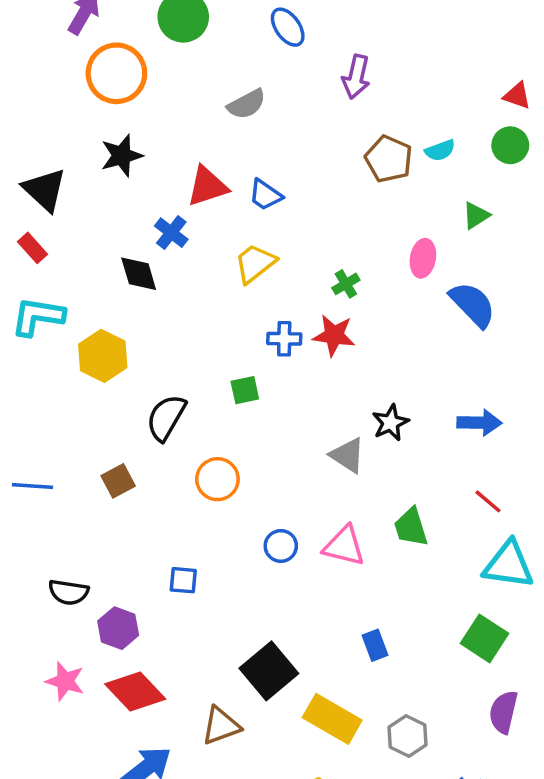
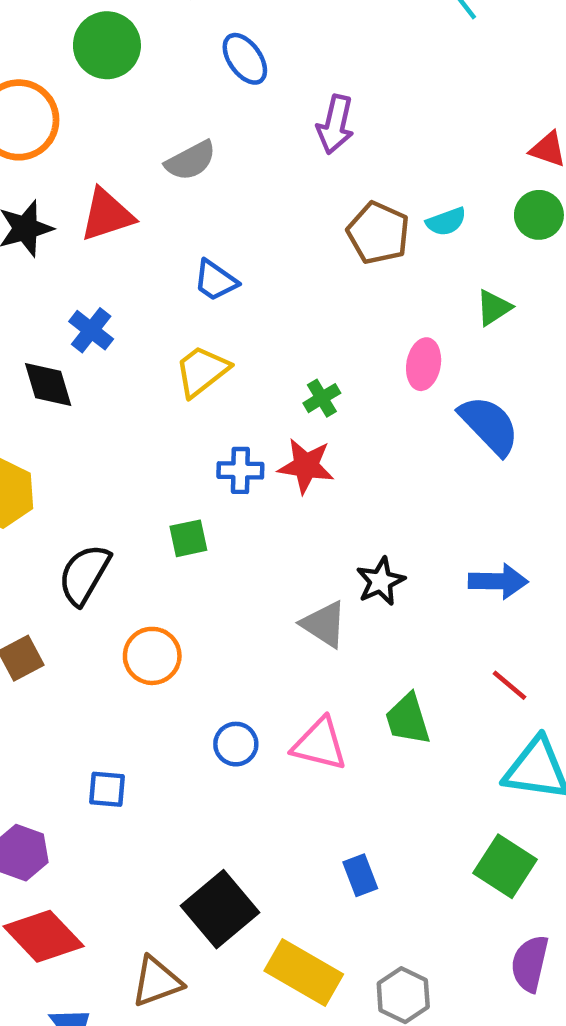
red triangle: (207, 186) -> (107, 215), moved

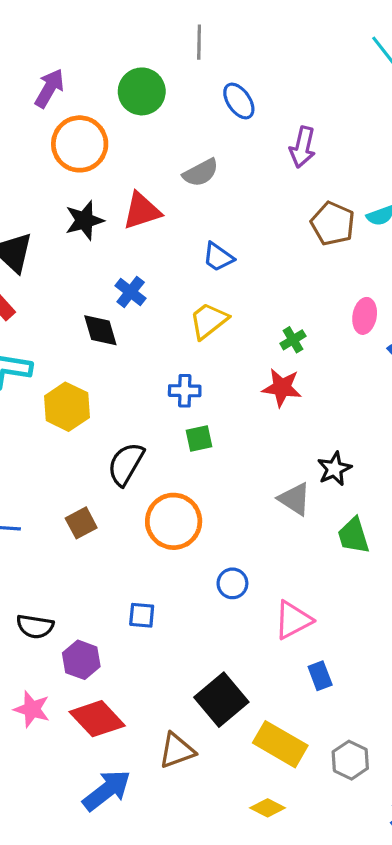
blue cross: (240, 470) -> (185, 391), moved
orange circle: (152, 656) -> (174, 521), size x1.4
green trapezoid: (408, 719) -> (353, 536), moved
pink triangle: (320, 744) -> (293, 620), moved, turned -42

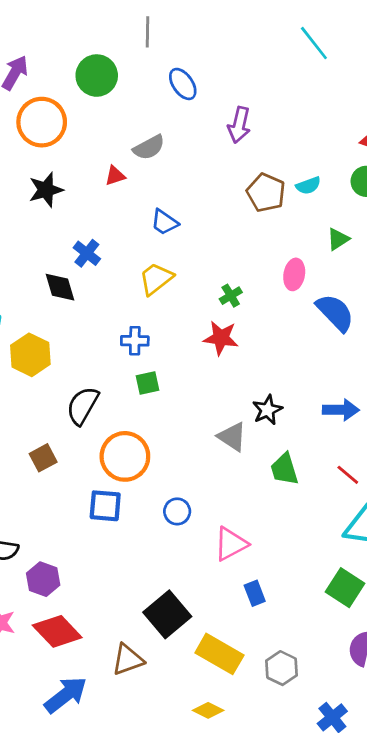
red triangle: (142, 211) -> (115, 176), moved, size x0.6
blue square: (142, 615) -> (105, 506), moved, size x1.4

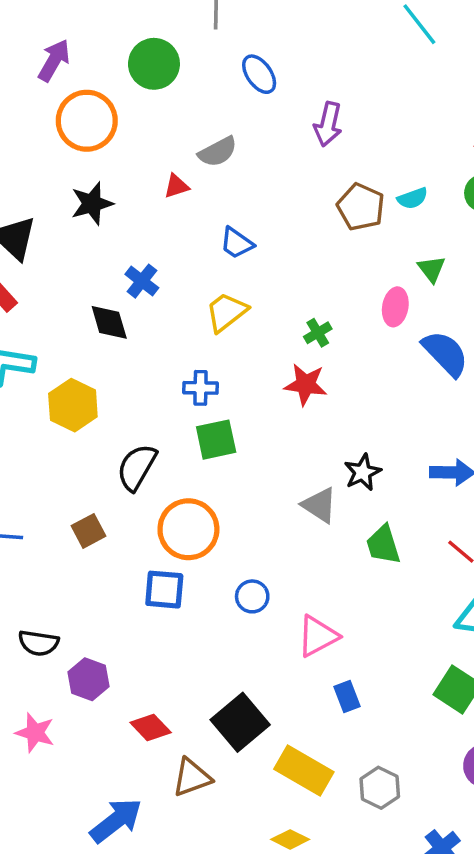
green triangle: (338, 239) -> (431, 269), moved, turned -35
green square: (147, 383) -> (216, 440), size x1.4
red diamond: (57, 631) -> (151, 727), moved, size x0.7

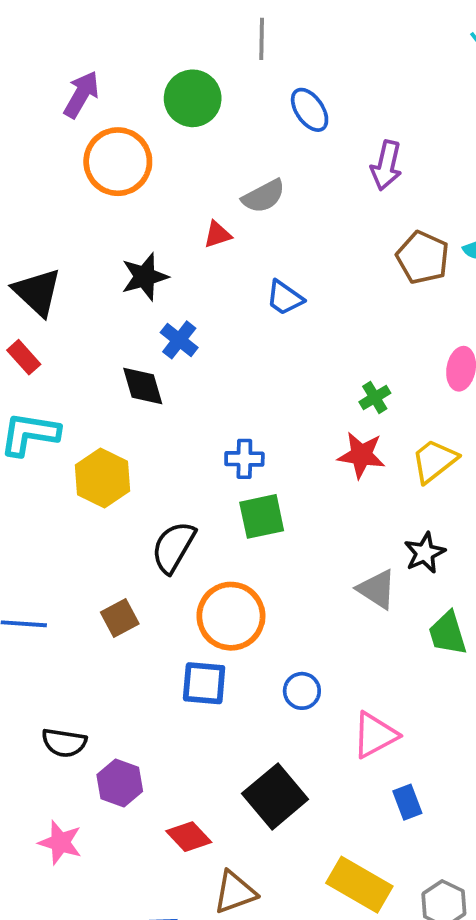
black star: (92, 203) -> (145, 277), moved
yellow trapezoid: (226, 312) -> (434, 461), moved
black square: (240, 722) -> (275, 796), moved

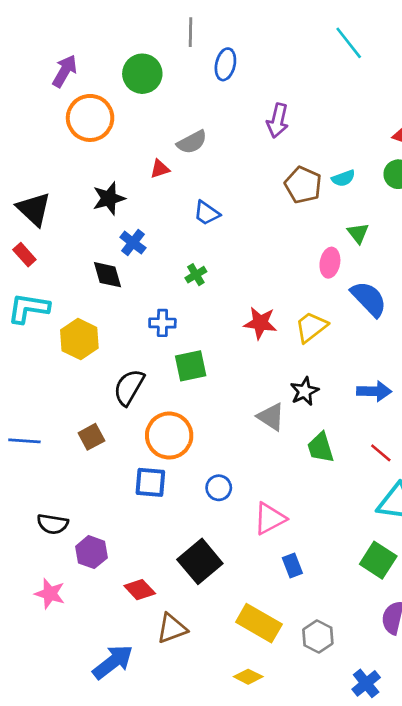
blue ellipse: (310, 110) -> (225, 64), moved, turned 48
green cross: (375, 397) -> (196, 275), moved
blue cross: (244, 459) -> (162, 323), moved

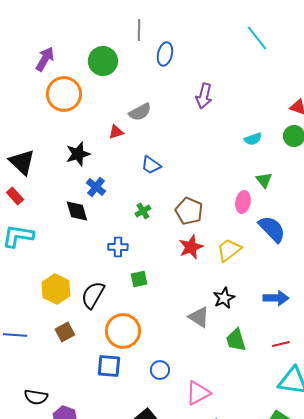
brown pentagon: (303, 185) -> (189, 211), moved
red star: (260, 323) -> (191, 247), turned -30
yellow hexagon: (79, 339) -> (56, 289), moved
green square: (191, 366) -> (139, 279), size x0.7
red line: (381, 453) -> (281, 344), turned -54

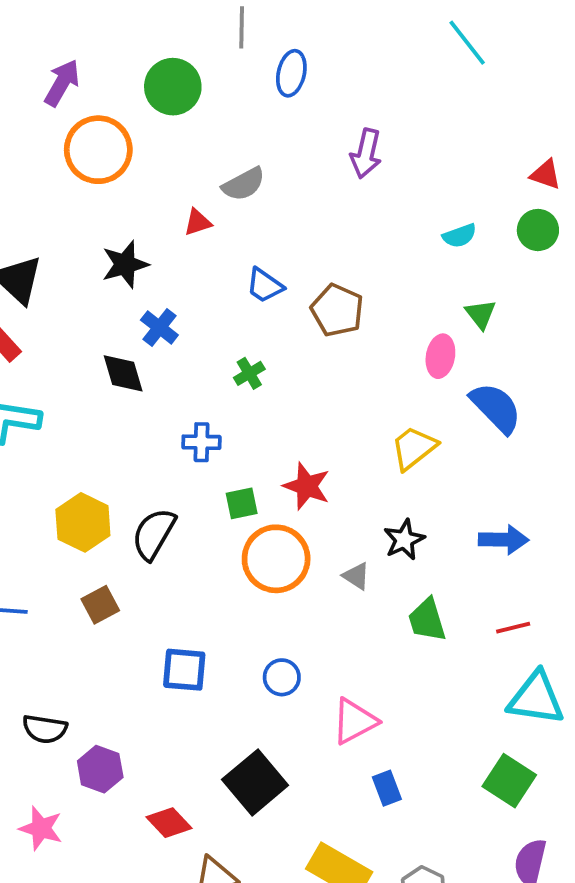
brown pentagon: (189, 211) -> (337, 310), moved
red star: (191, 247) -> (307, 486), moved, turned -30
gray triangle: (199, 317) -> (356, 576), size x0.7
orange circle: (123, 331) -> (276, 559), moved

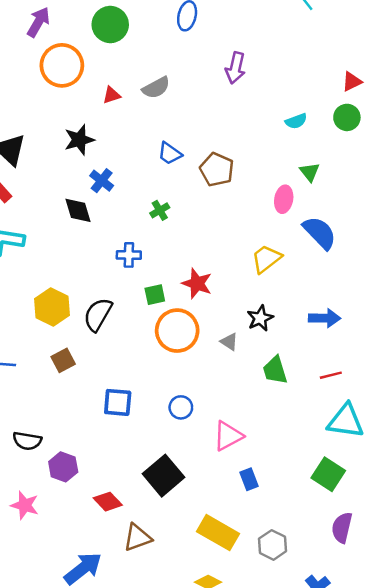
red triangle: (546, 175) -> (352, 82), turned -45
red triangle: (198, 222) -> (111, 95), moved

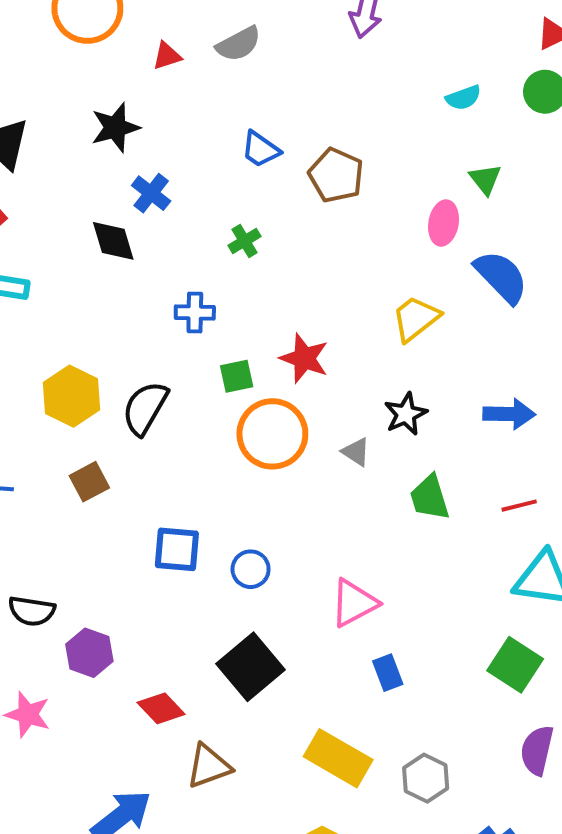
blue circle: (181, 407) -> (251, 569), moved

